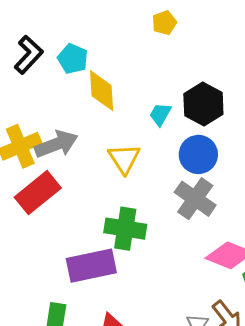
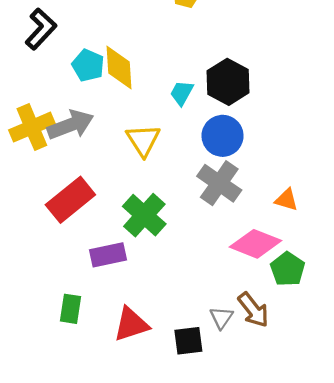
cyan pentagon: (73, 59) -> (88, 65), moved
red rectangle: (38, 193) -> (70, 200), moved
green cross: (125, 229) -> (144, 215), turned 33
purple rectangle: (91, 266) -> (108, 255), size x0.7

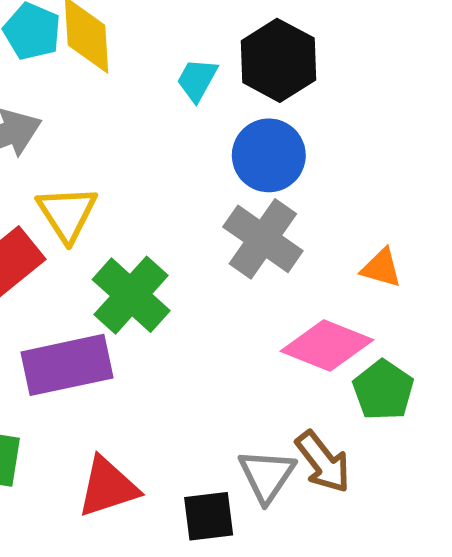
yellow triangle: (143, 140) -> (67, 214), moved
purple rectangle: (108, 255) -> (67, 365), size x1.4
gray triangle: (221, 318) -> (267, 475), size x1.4

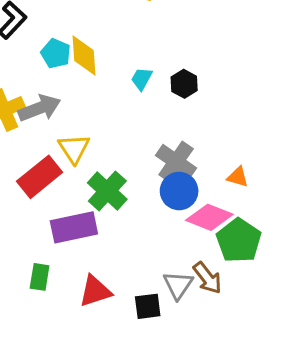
black hexagon: (278, 60) -> (184, 84), moved, size x0.7
blue circle: (269, 155) -> (179, 191), moved
green pentagon: (383, 390) -> (239, 241), size x1.4

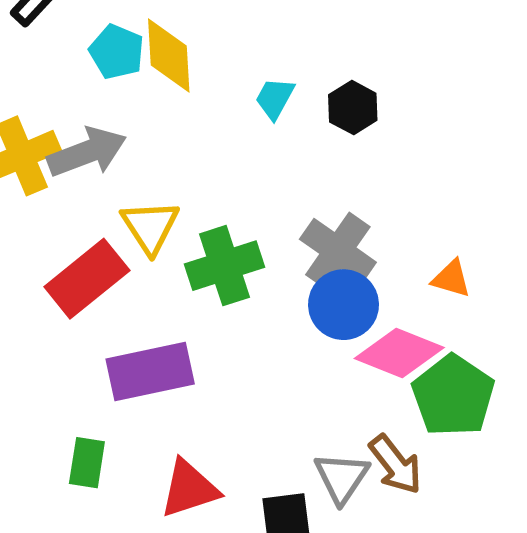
green cross: (107, 191) -> (225, 266), moved, turned 30

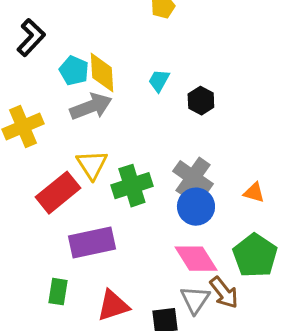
cyan trapezoid: (275, 98) -> (159, 81), moved
gray arrow: (87, 152) -> (91, 107), moved
pink diamond: (399, 353) -> (196, 259), moved, turned 36

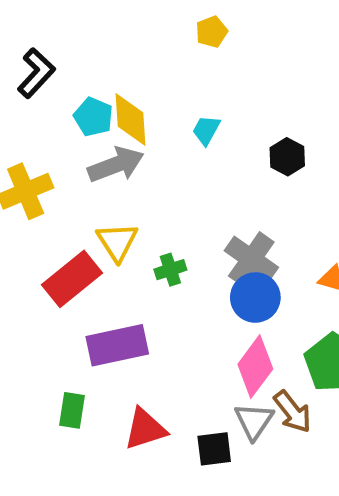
black hexagon: (201, 101) -> (287, 157), moved
green cross: (132, 186) -> (170, 270), size x0.6
pink diamond: (196, 259) -> (255, 367), turned 69

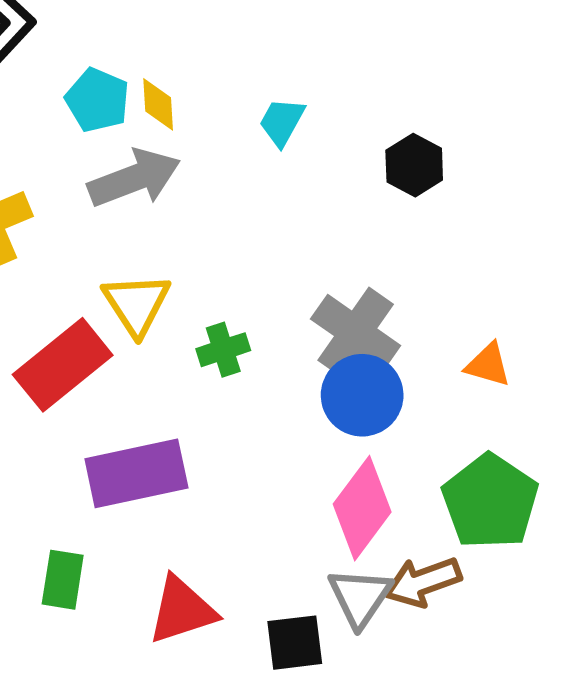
yellow diamond: (131, 120) -> (158, 104), size x0.6
brown arrow: (293, 412) -> (423, 582), turned 108

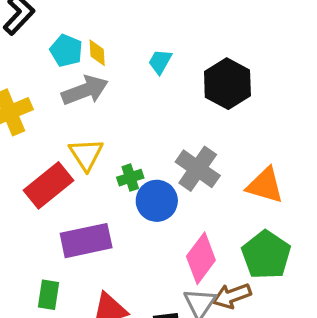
black hexagon: (414, 165) -> (227, 84), size x1.6
orange triangle: (488, 365) -> (265, 185), size x1.6
blue circle: (362, 395) -> (157, 201), moved

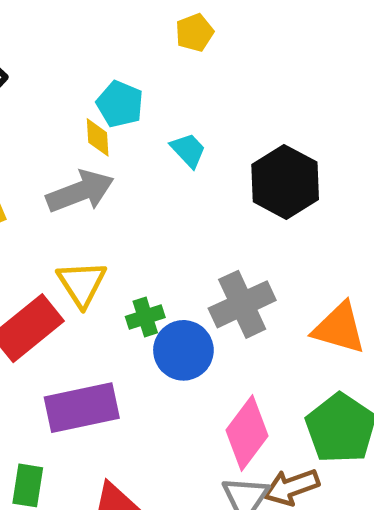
cyan pentagon: (66, 51) -> (120, 104), moved
cyan trapezoid: (160, 62) -> (188, 150), turned 108
gray cross: (198, 169) -> (242, 304), turned 30

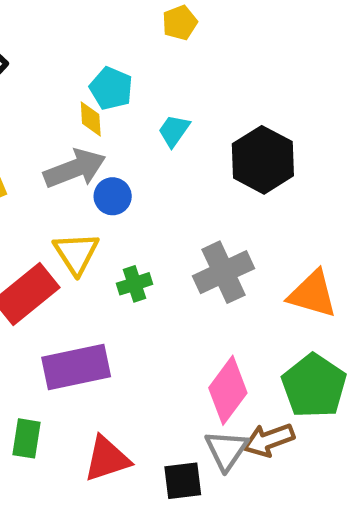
cyan trapezoid: (188, 150) -> (174, 131), turned -102
blue circle: (183, 350) -> (113, 196), moved, size x0.7

